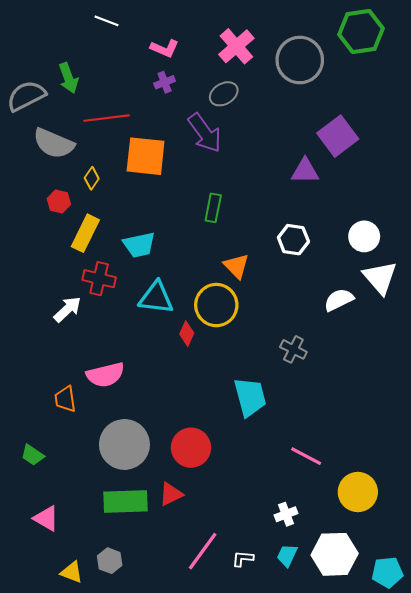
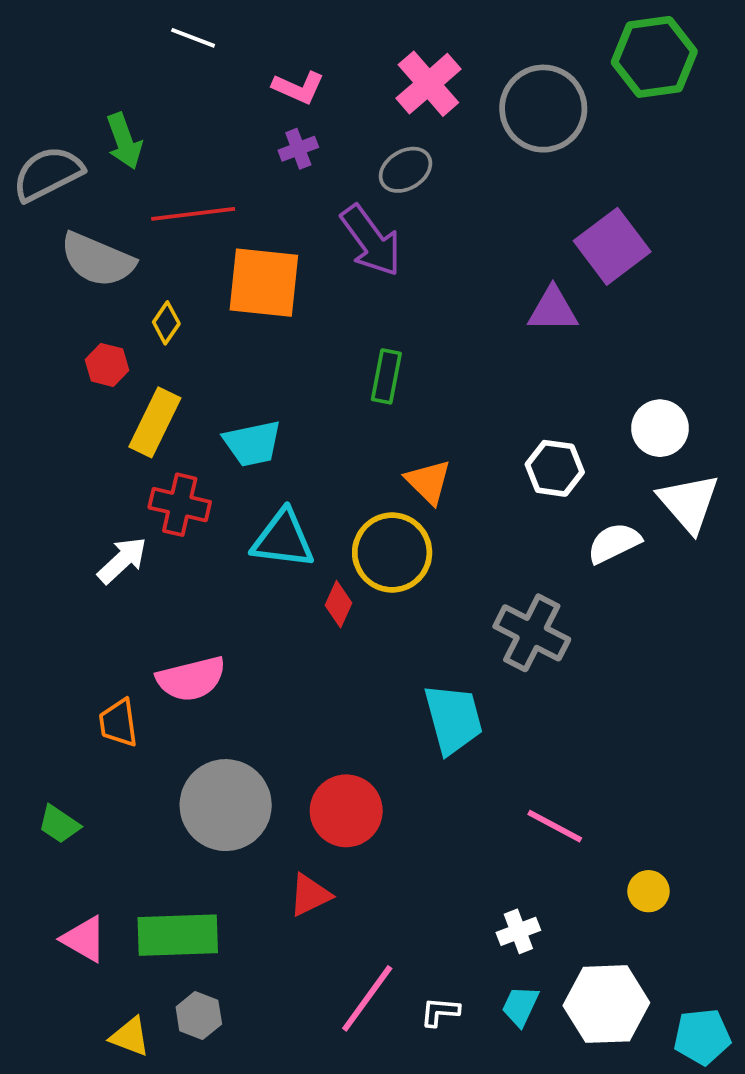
white hexagon: (293, 240) -> (555, 468), moved
gray cross: (293, 349) -> (532, 633), size x1.5
yellow circle: (358, 492) -> (649, 891), size x0.6
green rectangle: (125, 502) -> (178, 935), moved

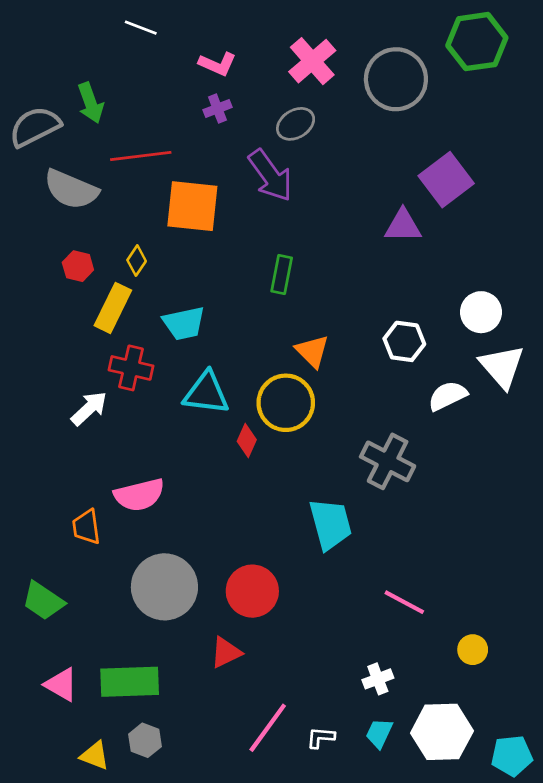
yellow diamond: (166, 323) -> (137, 261), moved
green trapezoid: (59, 824) -> (43, 601), size x1.4

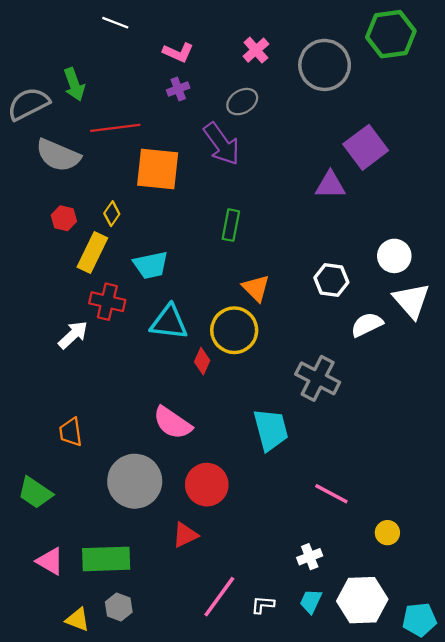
pink cross: (312, 61) -> (256, 50), size x0.7
pink semicircle: (139, 495) -> (172, 423), moved, turned 48

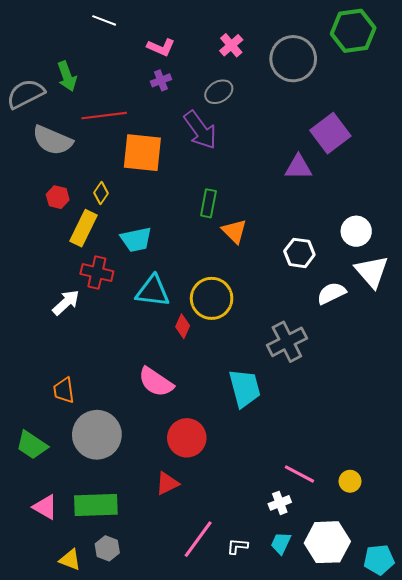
orange triangle: (256, 288) -> (234, 231), moved
gray cross: (318, 378) -> (287, 342), turned 36
gray circle: (135, 481) -> (97, 435), moved
pink line: (331, 494) -> (299, 474), moved

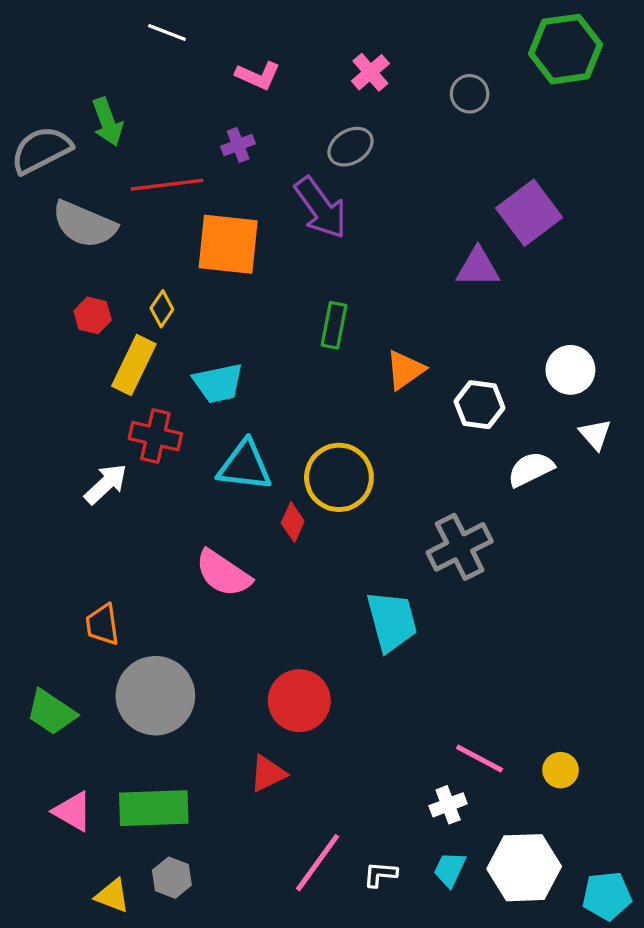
gray circle: (293, 59) -> (470, 94), size x0.5
purple cross: (161, 80) -> (238, 145), moved
orange triangle: (234, 231) -> (405, 370), moved, turned 40
white triangle: (372, 272) -> (595, 434), size x0.6
pink semicircle: (156, 382) -> (223, 573), moved

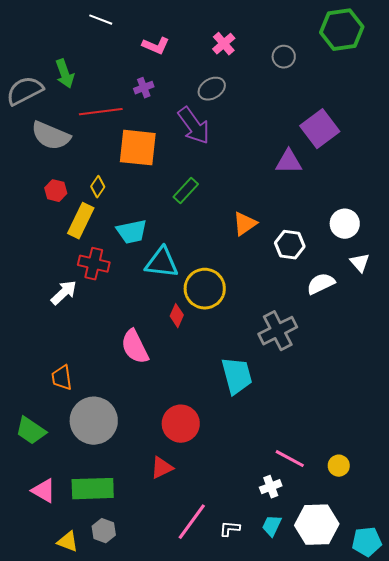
green rectangle: (334, 325) -> (186, 191), moved, turned 32
cyan triangle: (245, 466) -> (162, 263), moved
pink semicircle: (223, 573) -> (135, 347), turned 30

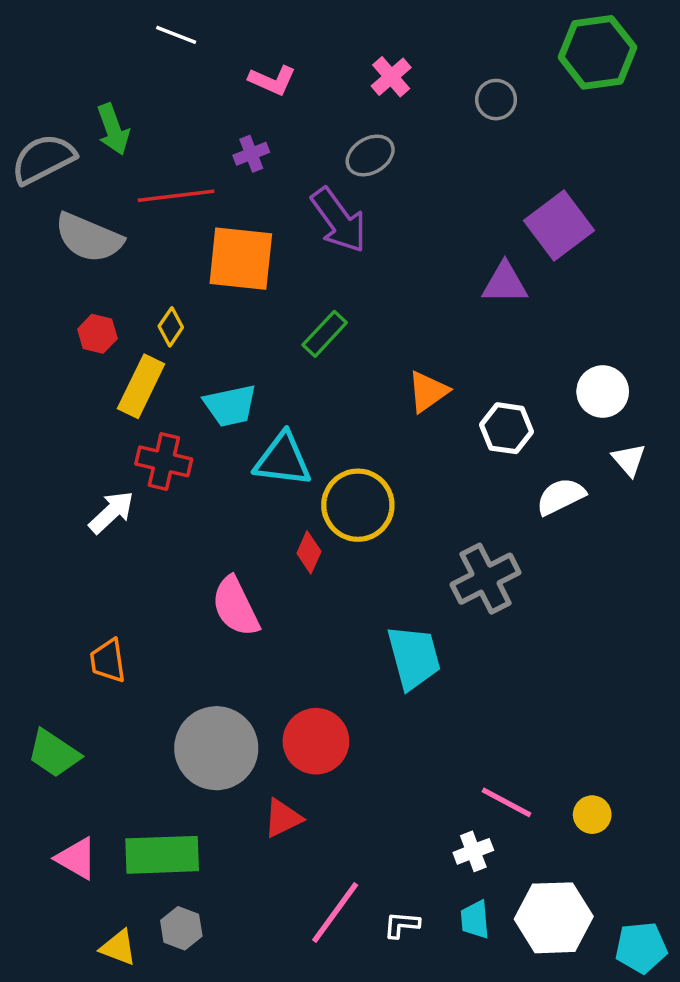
gray circle: (94, 421) -> (216, 748), moved
cyan trapezoid: (272, 526) -> (475, 920), turned -30

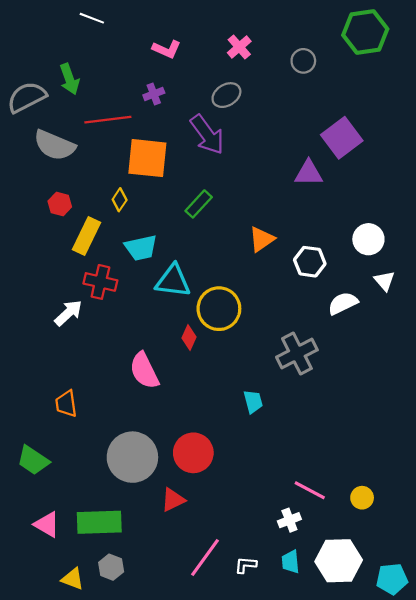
white line: (176, 35) -> (92, 18), moved
yellow diamond: (171, 327) -> (120, 200), moved
cyan trapezoid: (414, 657) -> (253, 402), size x0.6

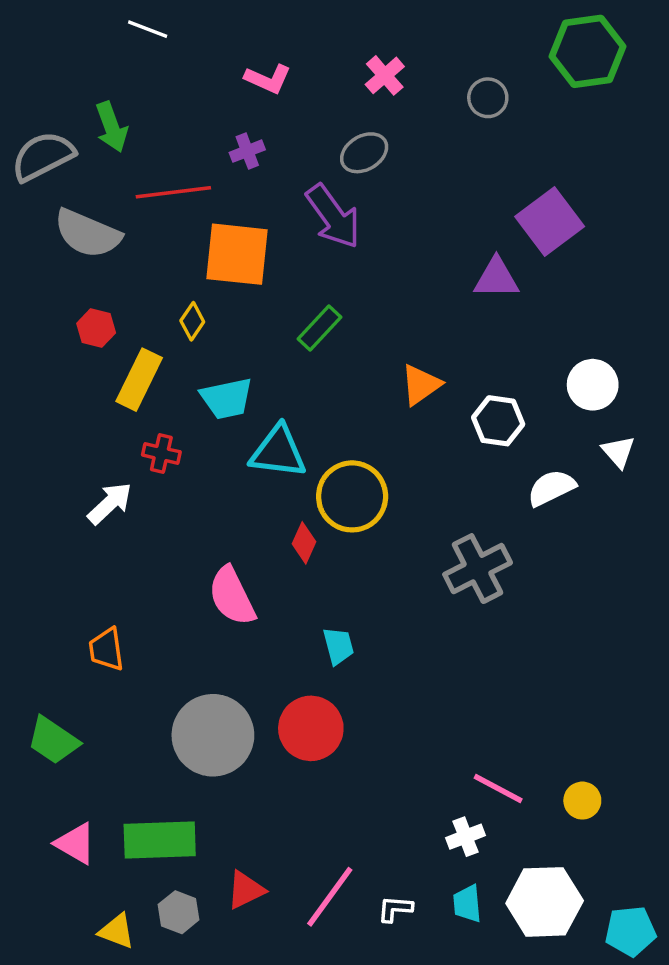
red cross: (100, 282) -> (161, 453), size x0.7
cyan trapezoid: (253, 402) -> (338, 646), moved
red triangle: (173, 500) -> (246, 890), moved

